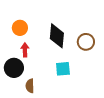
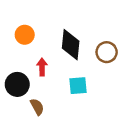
red arrow: (25, 50) -> (42, 67), moved
brown semicircle: (30, 86) -> (37, 107), turned 152

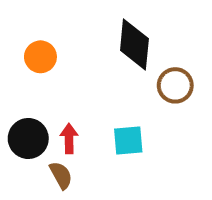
black diamond: (71, 45) -> (134, 45), moved
red arrow: (42, 67) -> (69, 138), moved

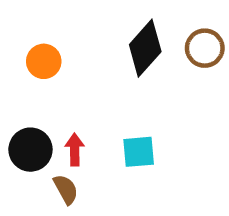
black diamond: (134, 45) -> (145, 48), turned 36
brown circle: (175, 85) -> (205, 48), moved

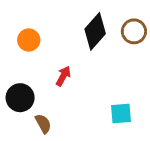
red arrow: (75, 150) -> (63, 76), moved, turned 30
cyan square: (139, 152) -> (121, 114), moved

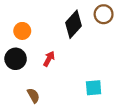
brown circle: (134, 31) -> (104, 14), moved
black circle: (20, 98) -> (16, 59), moved

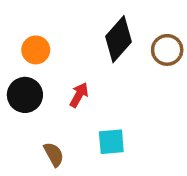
brown circle: (104, 14) -> (167, 50), moved
cyan square: (94, 88) -> (111, 142), moved

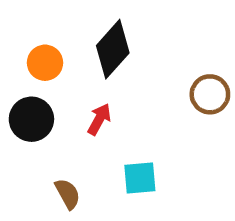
black diamond: (119, 39) -> (113, 49), moved
brown circle: (167, 50) -> (210, 94), moved

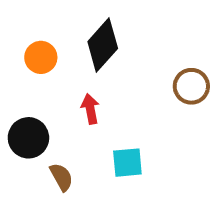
black circle: (31, 119) -> (28, 138), moved
red arrow: (99, 119) -> (90, 109), turned -40

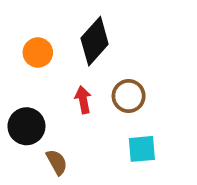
brown circle: (191, 86) -> (129, 96), moved
cyan square: (127, 163) -> (142, 149), moved

